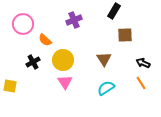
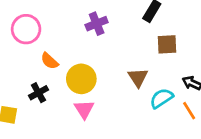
orange semicircle: (45, 40) -> (50, 61), moved
black cross: (33, 62) -> (38, 93), moved
cyan semicircle: (106, 88) -> (161, 98), moved

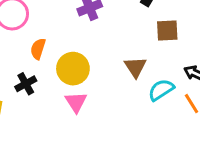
orange semicircle: (50, 61) -> (38, 49), turned 66

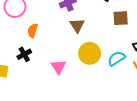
brown triangle: (135, 67) -> (77, 25), moved
yellow circle: (73, 69) -> (90, 53), moved

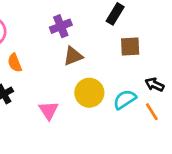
brown triangle: (77, 25) -> (73, 56), turned 42
orange semicircle: (33, 31) -> (15, 63), turned -40

